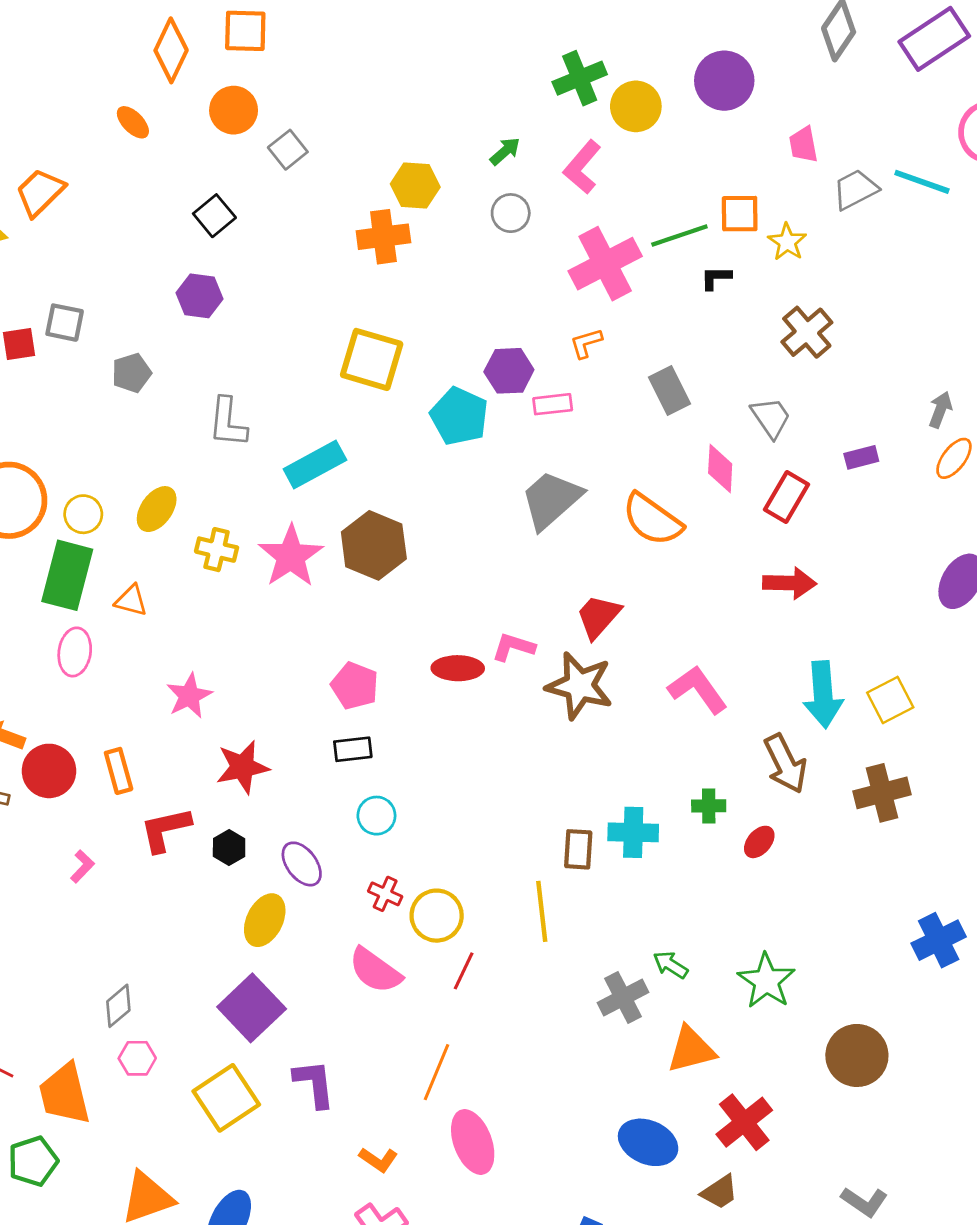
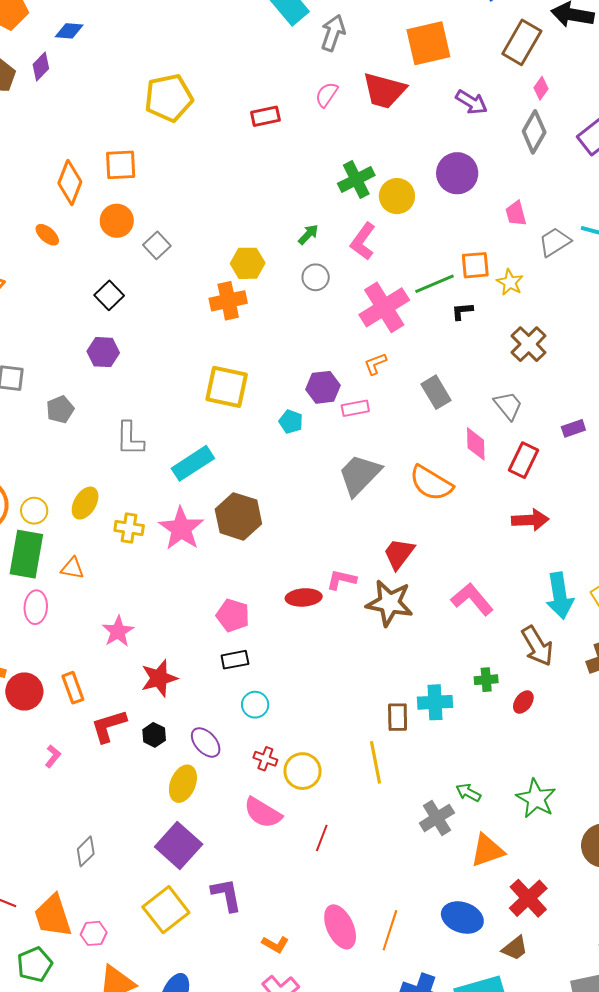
cyan pentagon: (459, 416) -> (291, 422), size x0.6
red line: (464, 971) -> (322, 838), moved
pink hexagon: (137, 1058) -> (94, 933), moved
orange line: (437, 1072) -> (390, 930), moved

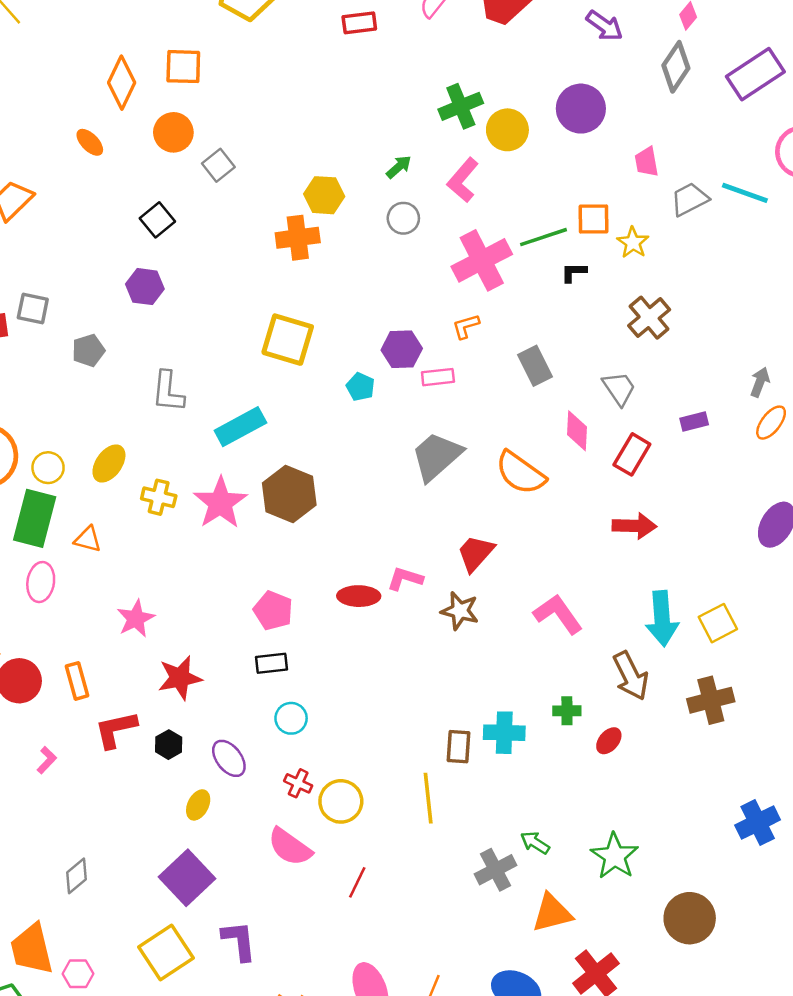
brown star: (389, 603) -> (460, 611), size x0.7
yellow ellipse: (183, 784) -> (198, 805), size x0.7

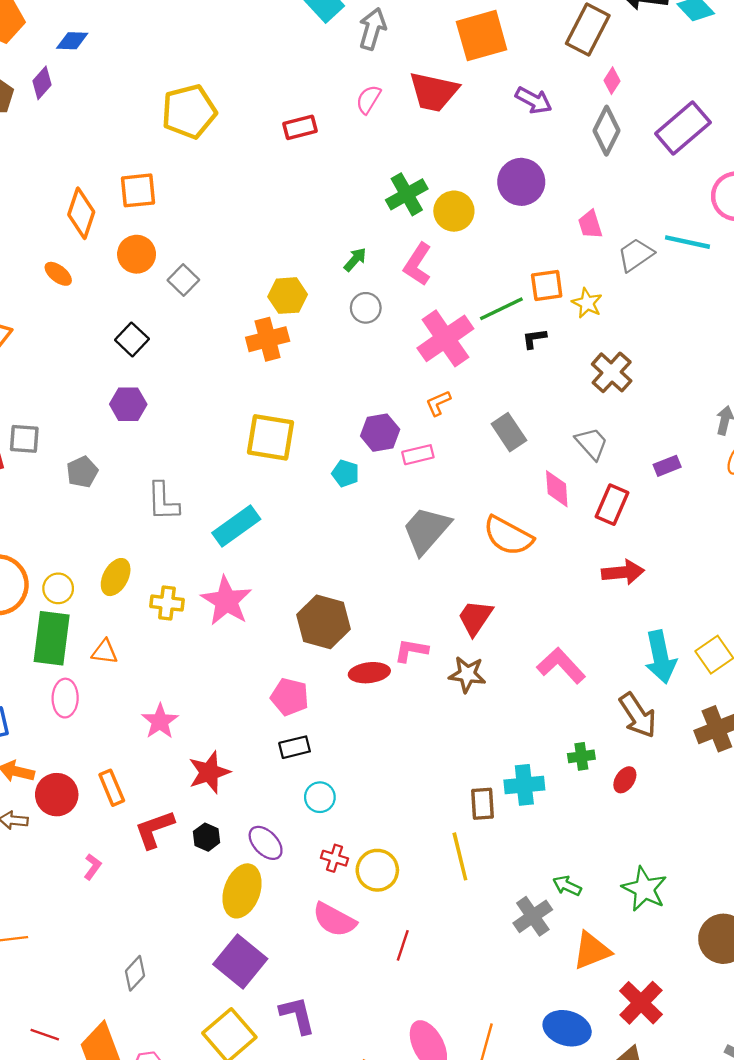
brown hexagon: (289, 494) -> (323, 622), moved
yellow ellipse: (198, 805) -> (242, 891), size x1.8

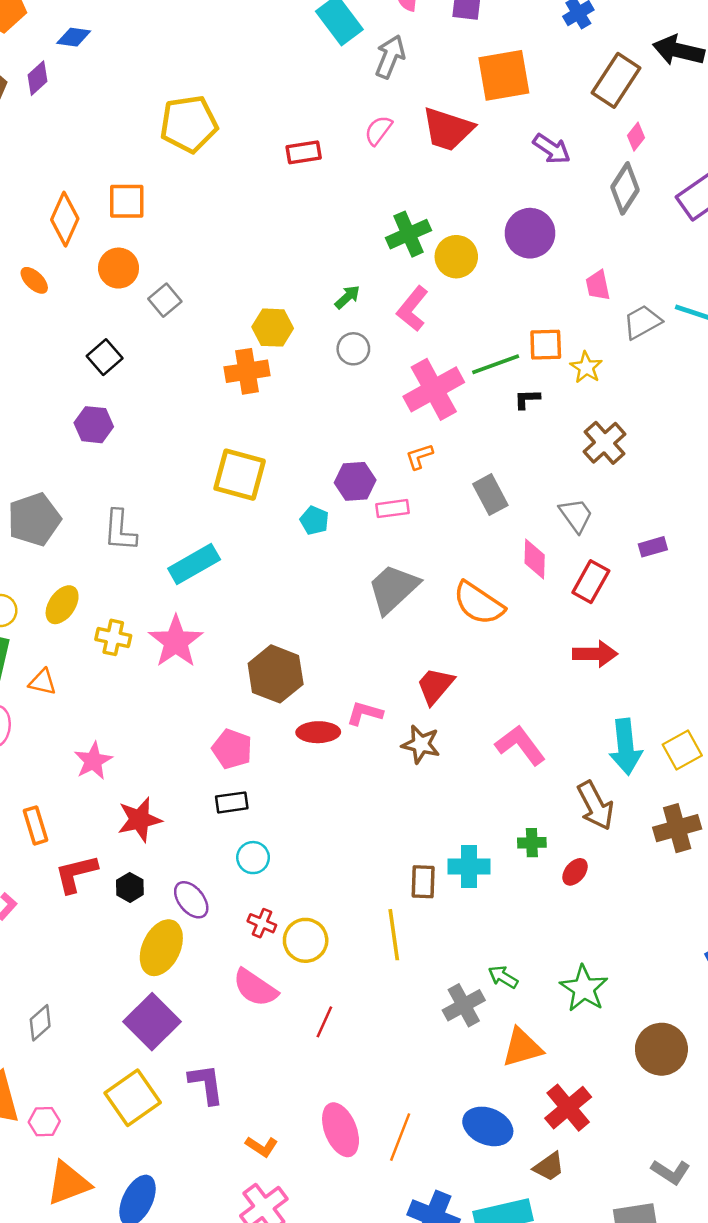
gray pentagon: (82, 472) -> (34, 519), moved, size x1.6

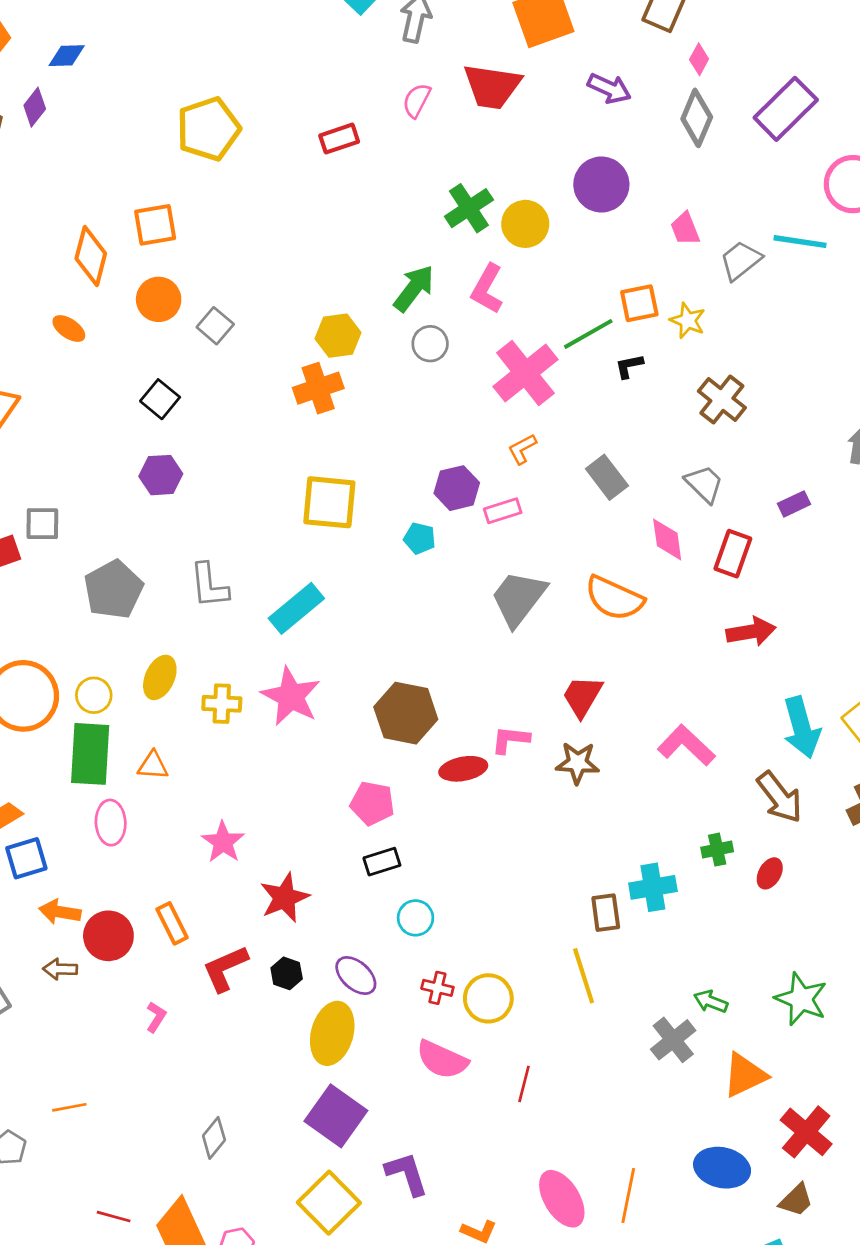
green arrow: (347, 297) -> (414, 288), size x1.6

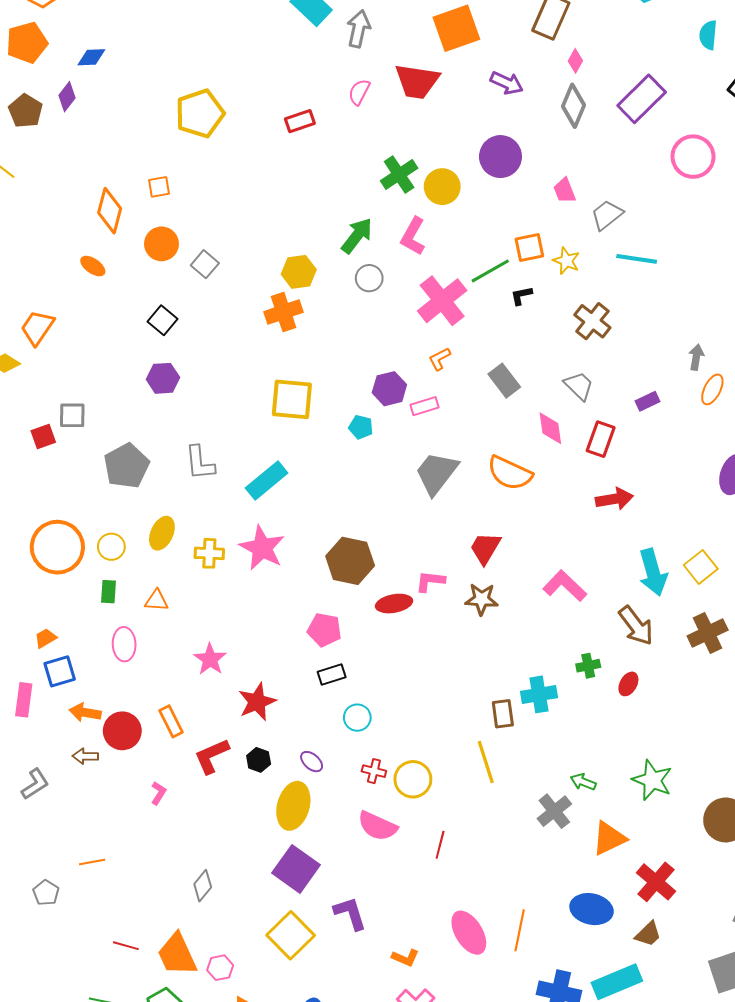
orange square: (155, 225) -> (159, 187), size x0.7
cyan line: (800, 242) -> (637, 259), moved
green rectangle: (90, 754) -> (108, 592), size x0.5
purple ellipse: (356, 975) -> (312, 762), size x0.7

